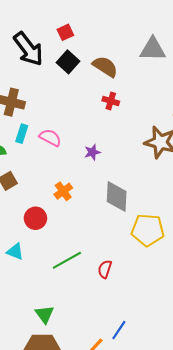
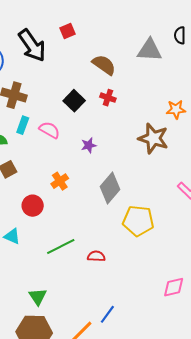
black square: (68, 62) -> (74, 101), moved
gray diamond: (117, 197) -> (110, 188), turned 36
red semicircle: (105, 269) -> (96, 256), turned 72

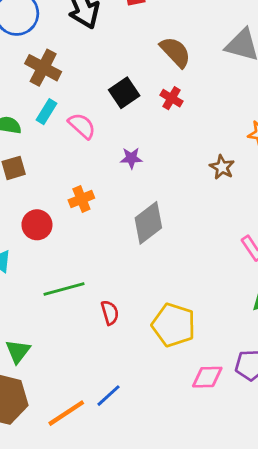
brown star: (153, 138) -> (222, 167), size x0.6
yellow pentagon: (138, 221) -> (174, 325), moved
red semicircle: (96, 256) -> (110, 313), turned 60

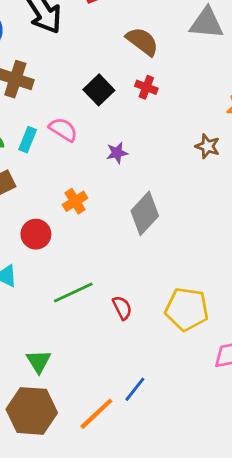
cyan rectangle: (46, 112) -> (28, 140), moved

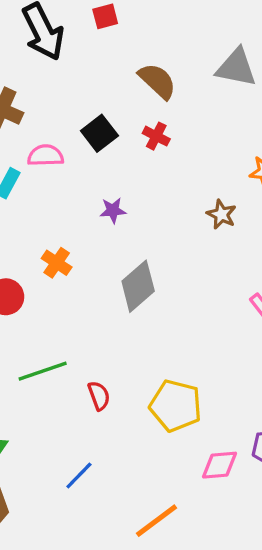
pink semicircle: (63, 130) -> (45, 156), moved, turned -40
orange cross: (75, 201) -> (57, 263), turned -30
blue line: (135, 389) -> (79, 476), moved
orange line: (96, 414) -> (157, 521), moved

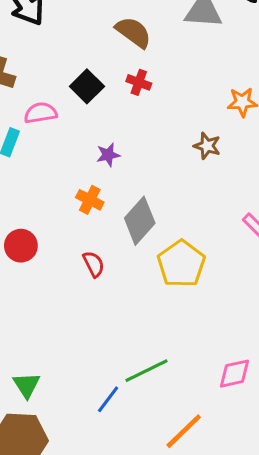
orange cross: (57, 263) -> (90, 200), moved
green line: (43, 371) -> (147, 371), moved
red semicircle: (99, 396) -> (94, 264), moved
yellow pentagon: (176, 406) -> (181, 264), moved, turned 30

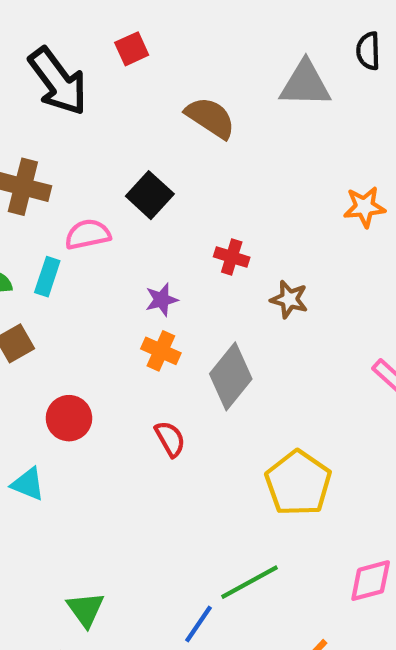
red cross: (139, 82) -> (232, 257), moved
brown star: (207, 146) -> (289, 299), moved
purple star: (108, 155) -> (162, 300), moved
yellow pentagon: (181, 264) -> (298, 483), moved

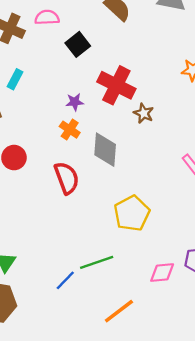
pink semicircle: (88, 234) -> (47, 17), moved
red cross: (232, 257) -> (116, 85), size x2.0
gray diamond: (231, 376) -> (105, 150), turned -44
red semicircle: (170, 439) -> (67, 178), size x1.6

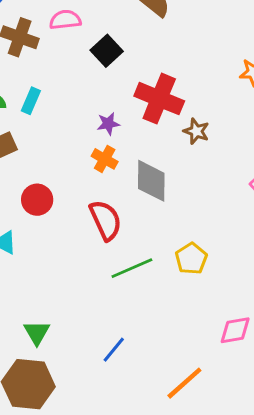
yellow pentagon: (132, 213) -> (191, 259), size x0.7
green line: (97, 262) -> (132, 268), moved

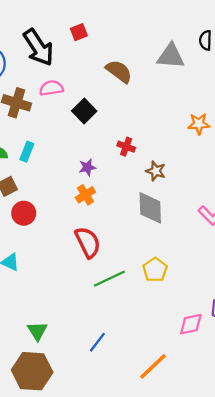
red cross: (159, 99) -> (126, 147), size x0.5
orange cross: (105, 159) -> (85, 195), turned 30
gray diamond: (151, 181) -> (150, 208), moved
red circle: (37, 200) -> (24, 213), moved

